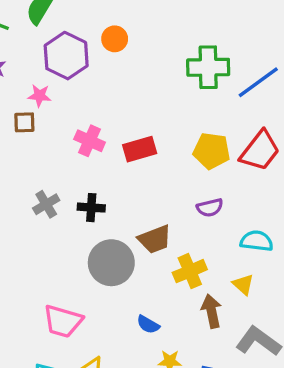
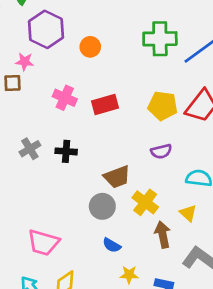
orange circle: (115, 39) -> (90, 47), moved
gray circle: (111, 263) -> (102, 206), moved, size x0.7
yellow cross: (190, 271) -> (145, 202), turned -30

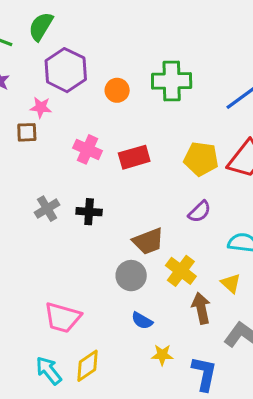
green cross: (160, 39) -> (172, 81), moved
purple semicircle: (161, 151) -> (200, 212), turned -30

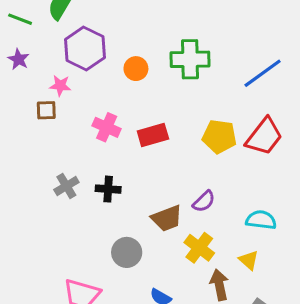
purple semicircle: (200, 212) -> (204, 201), moved
gray circle: (131, 276) -> (127, 252), moved

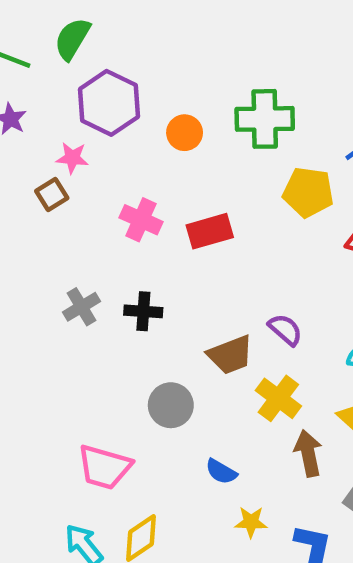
brown square: (46, 110) -> (52, 195), turned -30
yellow pentagon: (219, 137) -> (308, 192), moved
purple semicircle: (204, 201) -> (285, 330), turned -95

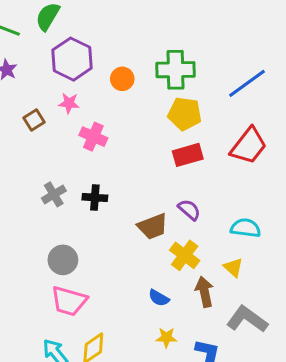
pink star: (72, 158) -> (69, 103), moved
yellow pentagon: (308, 192) -> (185, 114), moved
red rectangle: (210, 231) -> (188, 155), moved
gray circle: (171, 405) -> (63, 260), moved
blue semicircle: (221, 472) -> (159, 298), moved

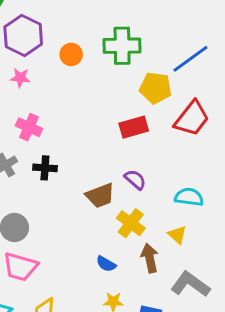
yellow pentagon: (185, 114) -> (155, 88), moved
pink cross: (93, 137) -> (29, 127), moved

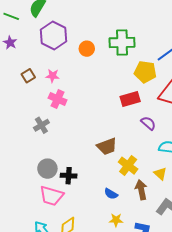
pink star: (20, 78) -> (52, 76), moved
black cross: (45, 168) -> (69, 176), moved
purple semicircle: (135, 180) -> (148, 123), moved

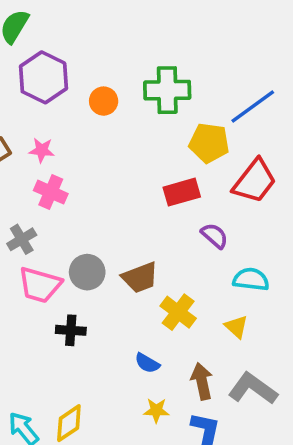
gray circle: (47, 169) -> (87, 272), moved
brown arrow: (141, 190) -> (202, 381), moved
pink trapezoid: (51, 196) -> (40, 285), moved

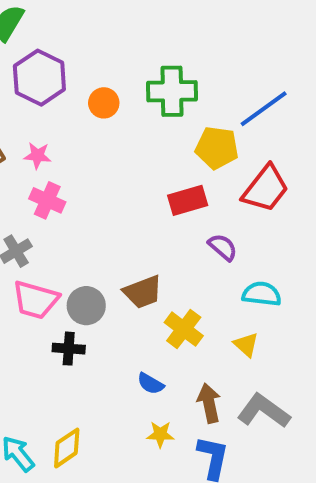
gray circle: (87, 272) -> (86, 306), moved

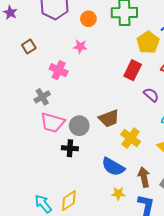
yellow pentagon: (217, 148) -> (148, 42), turned 30
pink star: (37, 156) -> (80, 47), moved
red rectangle: (188, 200) -> (133, 70), turned -48
blue semicircle: (151, 384) -> (113, 167), size x1.6

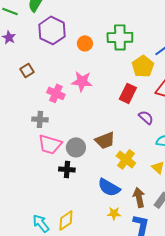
pink star: (80, 47) -> (82, 81), moved, size x1.5
gray cross: (42, 97) -> (40, 119), turned 35

